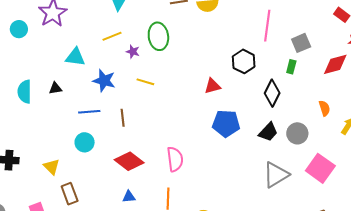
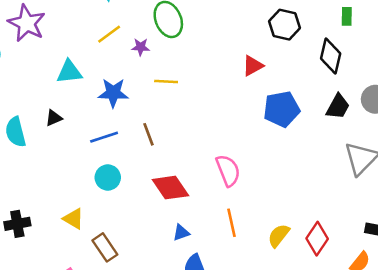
red diamond: (129, 161) -> (170, 188), turned 32

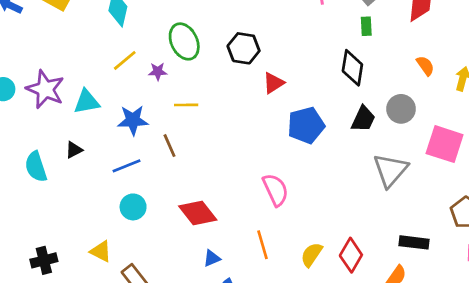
purple star: (27, 23) -> (45, 89), moved
black hexagon: (284, 25) -> (244, 48), moved
brown line: (149, 134) -> (169, 146), moved
pink semicircle: (228, 170) -> (275, 190), moved

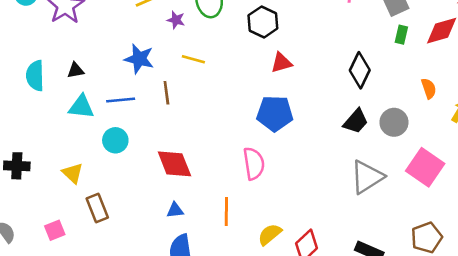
green rectangle: (366, 26) -> (401, 35), moved
cyan triangle: (87, 102) -> (81, 107), moved
blue pentagon: (306, 125) -> (275, 113), moved

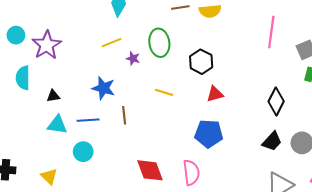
yellow line: (193, 59) -> (164, 92), moved
cyan semicircle: (35, 76) -> (23, 78), moved
red diamond: (174, 164) -> (150, 170), moved

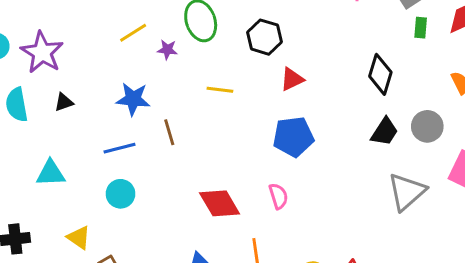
black triangle: (53, 96) -> (64, 102), moved
cyan triangle: (57, 125) -> (51, 173), moved
pink semicircle: (191, 173) -> (278, 196), size x0.7

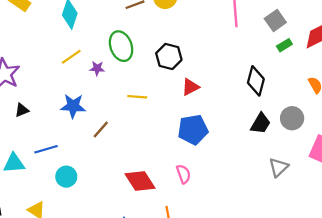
green rectangle: (421, 28) -> (284, 45), turned 56
brown line: (169, 132) -> (101, 130), turned 60
blue line: (119, 148) -> (46, 149), moved
gray triangle: (407, 192) -> (279, 167), size x0.7

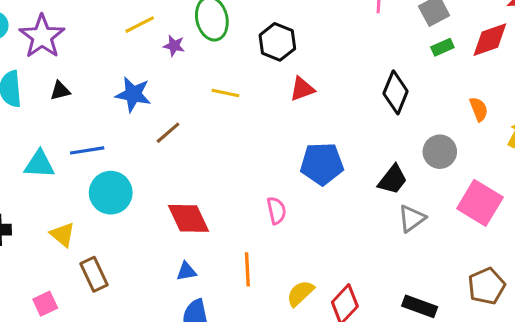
black trapezoid: (261, 123) -> (393, 180), moved
blue pentagon: (193, 130) -> (322, 164), moved
cyan circle: (66, 177) -> (111, 193), size x1.4
red diamond: (140, 181) -> (189, 218), moved

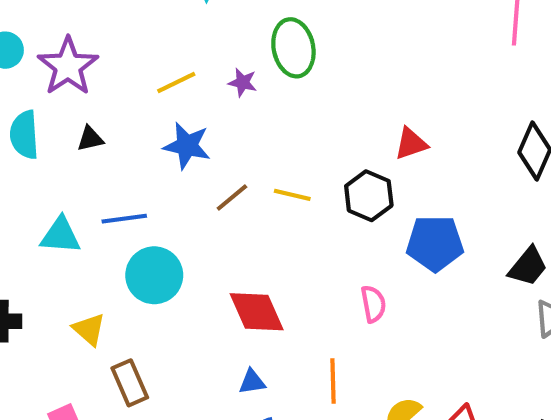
yellow line: (140, 25) -> (176, 83), moved
black hexagon: (277, 42) -> (369, 196), moved
yellow line: (225, 93) -> (292, 195), moved

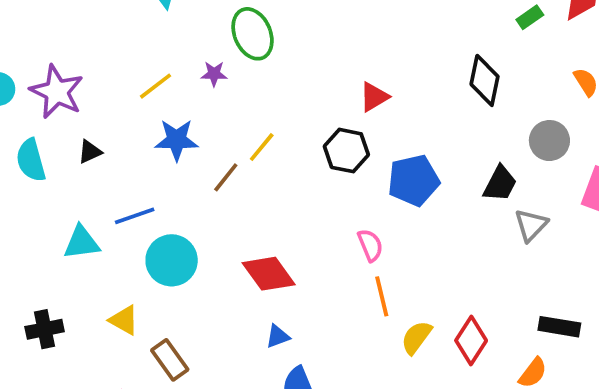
yellow line: (292, 195) -> (262, 147), moved, turned -52
orange line: (333, 381) -> (382, 296), moved

